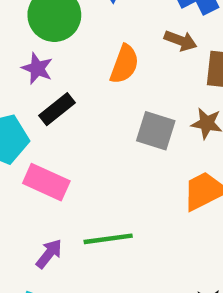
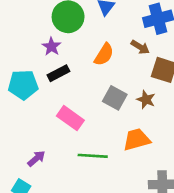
pink rectangle: (46, 182) -> (70, 118), moved
green line: (108, 239) -> (93, 156), moved

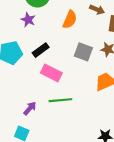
black rectangle: (58, 73) -> (41, 50), moved
green line: (93, 156) -> (60, 100), moved

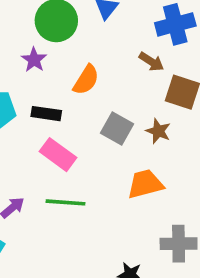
orange semicircle: (70, 20) -> (86, 80), moved
black rectangle: (41, 50) -> (46, 114), turned 35

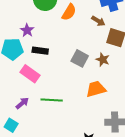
purple star: (34, 60) -> (27, 30), moved
orange semicircle: (86, 80) -> (69, 12), moved
pink rectangle: (58, 155) -> (30, 74), moved

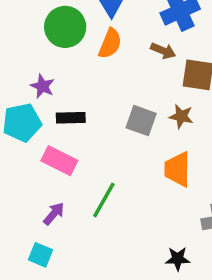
orange trapezoid: (96, 89) -> (177, 169), turned -65
green line: (52, 100) -> (104, 200), turned -55

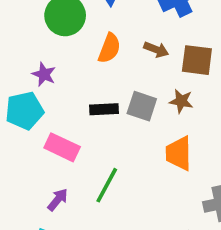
orange semicircle: (110, 43) -> (109, 48), moved
brown arrow: (163, 51) -> (156, 50), moved
black rectangle: (71, 118) -> (104, 109), moved

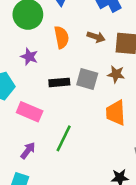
orange semicircle: (109, 48) -> (61, 37), turned -30
purple star: (44, 74) -> (29, 57), moved

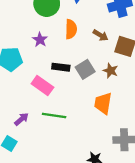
gray square: (87, 79) -> (85, 69), turned 30
pink rectangle: (30, 112) -> (42, 85), moved
green line: (64, 138) -> (54, 115), turned 60

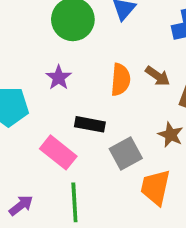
orange semicircle: (71, 29) -> (120, 80), moved
gray square: (85, 69) -> (126, 154), moved
green line: (54, 115) -> (74, 202), turned 75

